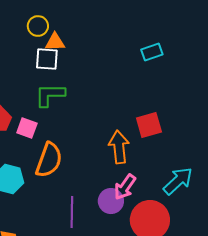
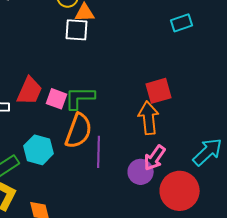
green L-shape: (50, 95) -> (80, 98), moved
red square: (149, 125) -> (159, 91), moved
purple line: (72, 212) -> (99, 152), moved

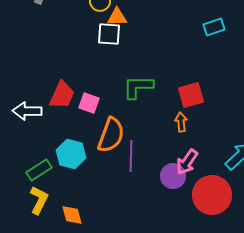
green L-shape: (80, 98) -> (138, 87), moved
orange arrow: (149, 118) -> (181, 122), size x0.6

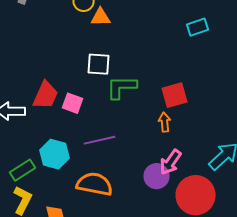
white square: (109, 34) -> (99, 64), moved
orange semicircle: (111, 135) -> (95, 184), moved, turned -99
purple line: (131, 156) -> (100, 140), moved, turned 76

